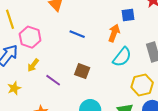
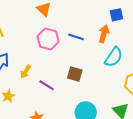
blue line: (77, 34) -> (76, 37), moved
pink hexagon: (30, 37) -> (48, 39), moved

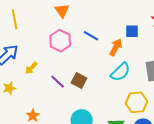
blue line: (76, 37) -> (91, 36), moved
purple line: (47, 85) -> (58, 82), moved

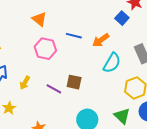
blue square: (132, 31) -> (122, 18), moved, turned -32
orange arrow: (116, 47) -> (101, 40), turned -138

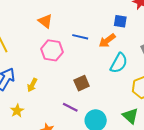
blue square: (122, 18) -> (120, 21), moved, turned -32
brown square: (74, 82) -> (82, 83), turned -35
purple line: (54, 89) -> (70, 107), moved

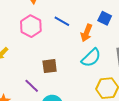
orange arrow: (107, 41) -> (86, 33), turned -48

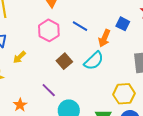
cyan semicircle: (91, 58) -> (94, 61), moved
brown square: (50, 66) -> (64, 61), moved, turned -35

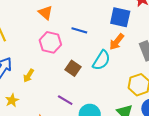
blue square: (123, 24) -> (120, 17), size x1.5
orange arrow: (104, 38) -> (117, 42), moved, turned 30

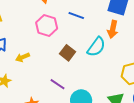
orange arrow: (117, 42) -> (113, 29), turned -30
yellow arrow: (29, 76) -> (23, 57), turned 32

